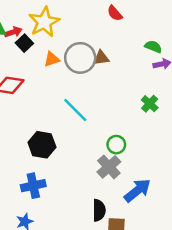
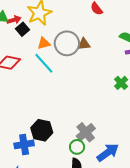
cyan line: (75, 110) -> (44, 63), moved
black hexagon: (42, 145) -> (42, 130), moved
green circle: (116, 145) -> (77, 147), moved

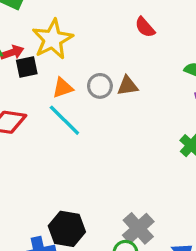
black square: (22, 29) -> (27, 67), turned 32
gray circle: (67, 43) -> (100, 86), size x0.6

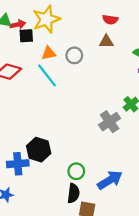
red semicircle: (145, 27) -> (110, 20), turned -48
brown triangle: (128, 86) -> (106, 42), moved
gray cross: (138, 228) -> (110, 122), moved

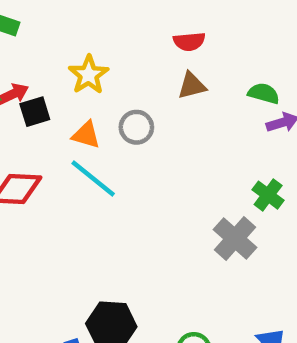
yellow star: (46, 19) -> (89, 75), moved, size x0.7
orange triangle: (49, 53) -> (86, 135), turned 40

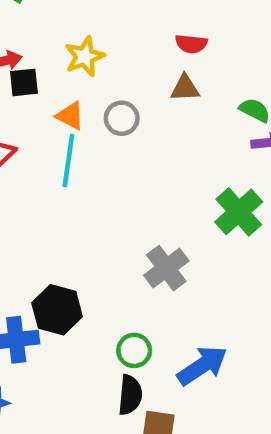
cyan line: (93, 179) -> (68, 160), turned 48
green cross: (268, 195) -> (239, 212), size x1.5
gray cross: (235, 239) -> (166, 268), moved

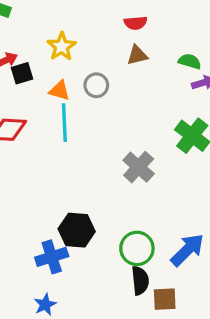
gray cross: (166, 268) -> (139, 167), moved
green circle: (134, 350) -> (137, 248), size x1.4

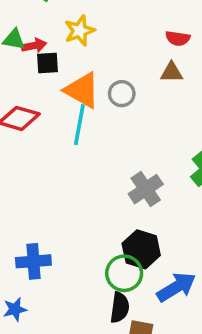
yellow star: (62, 47) -> (80, 31), moved
orange triangle: (59, 91) -> (82, 90), size x1.6
black hexagon: (77, 230) -> (141, 249), moved

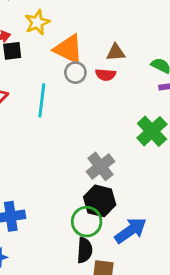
red semicircle: (178, 38) -> (106, 75), moved
orange triangle: (82, 90) -> (68, 49), moved
gray cross: (146, 189) -> (101, 166), moved

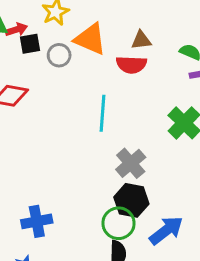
gray circle: (75, 73) -> (59, 55), moved
red semicircle: (106, 75) -> (131, 65), size x1.4
cyan line: (42, 100) -> (102, 113), moved

